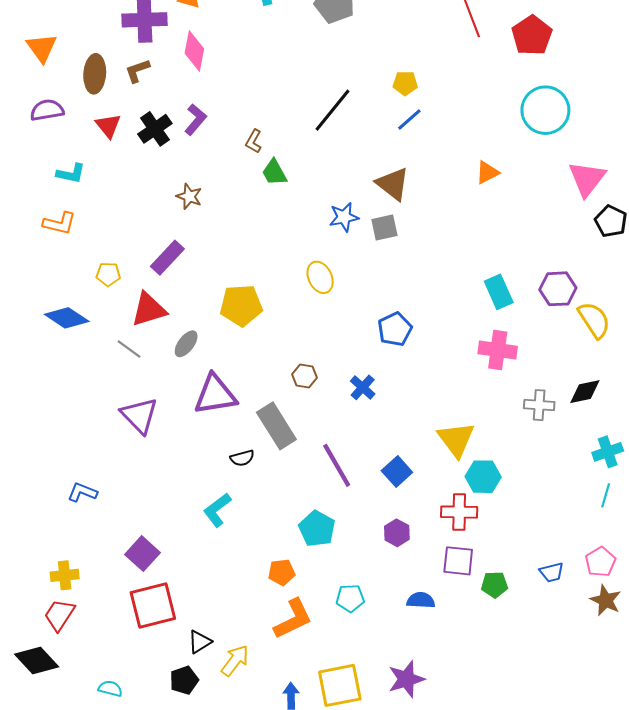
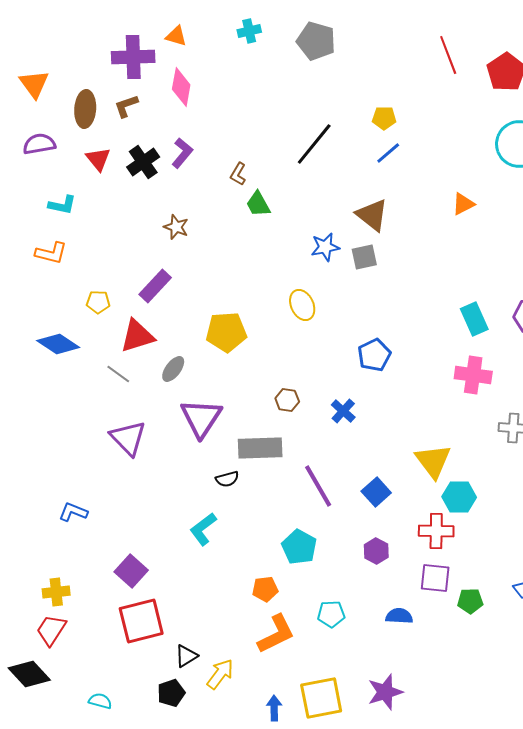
purple triangle: (215, 395) -> (201, 418), turned -48
gray rectangle: (276, 426) -> (260, 448), turned -60

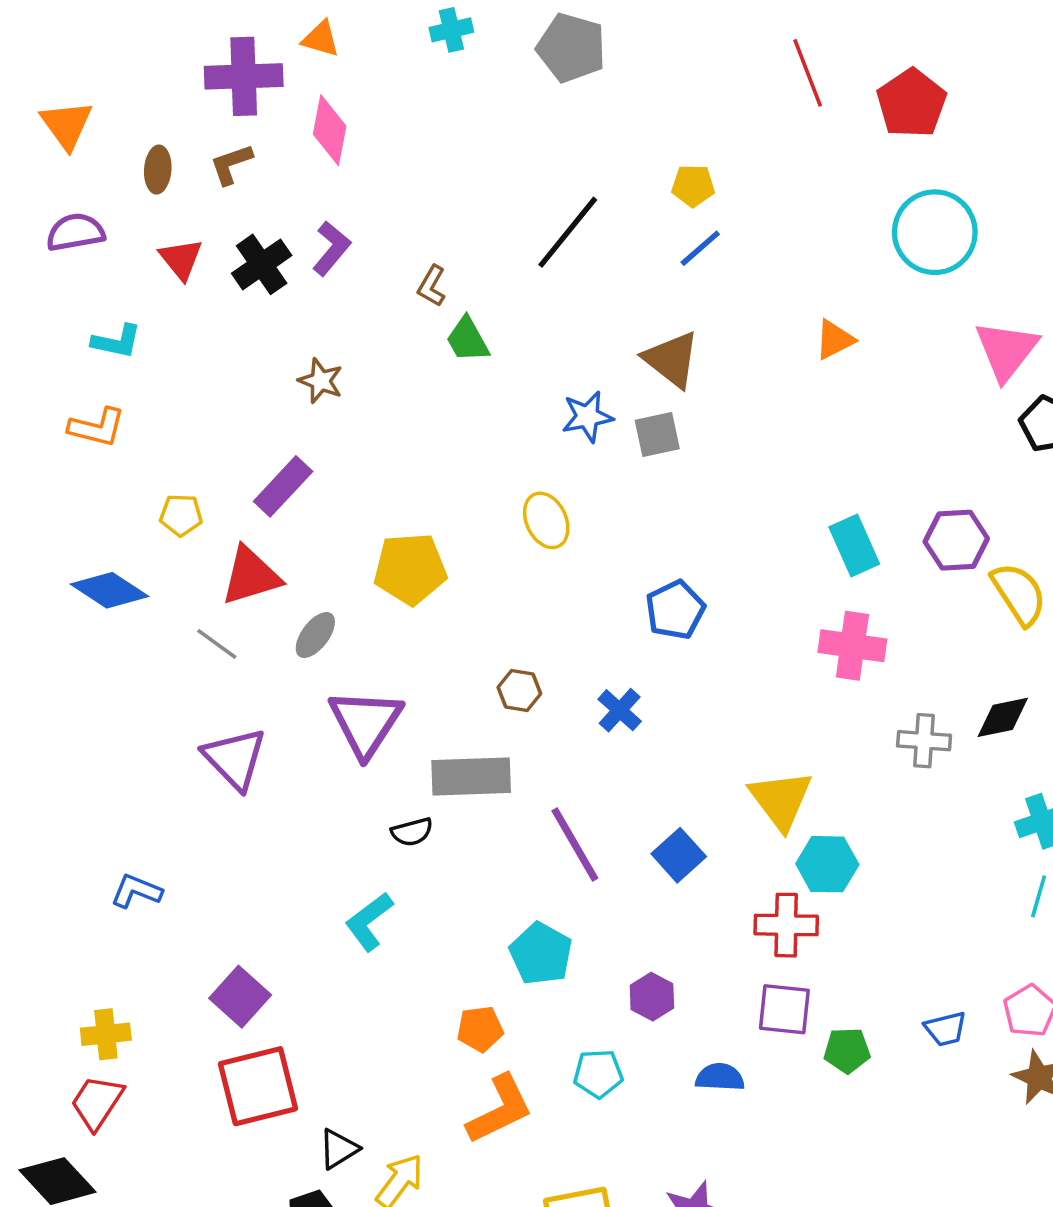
brown ellipse: (85, 109) -> (158, 170), size x0.7
purple hexagon: (376, 551) -> (652, 997), moved

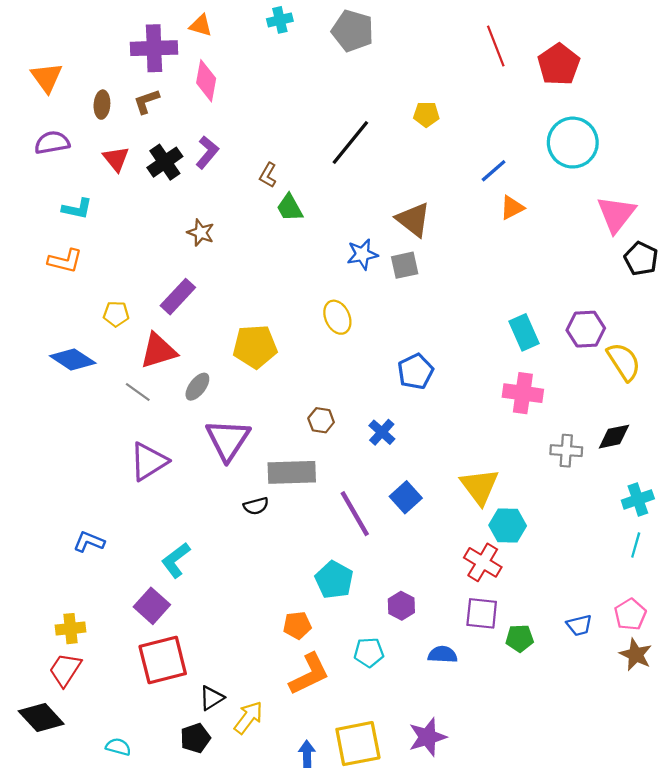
blue line: (700, 248) -> (494, 171), moved
purple triangle: (235, 759) -> (149, 461), turned 42
blue square: (679, 855) -> (406, 497), moved
cyan L-shape: (369, 921) -> (176, 560), moved
red cross: (786, 925) -> (483, 562), turned 30

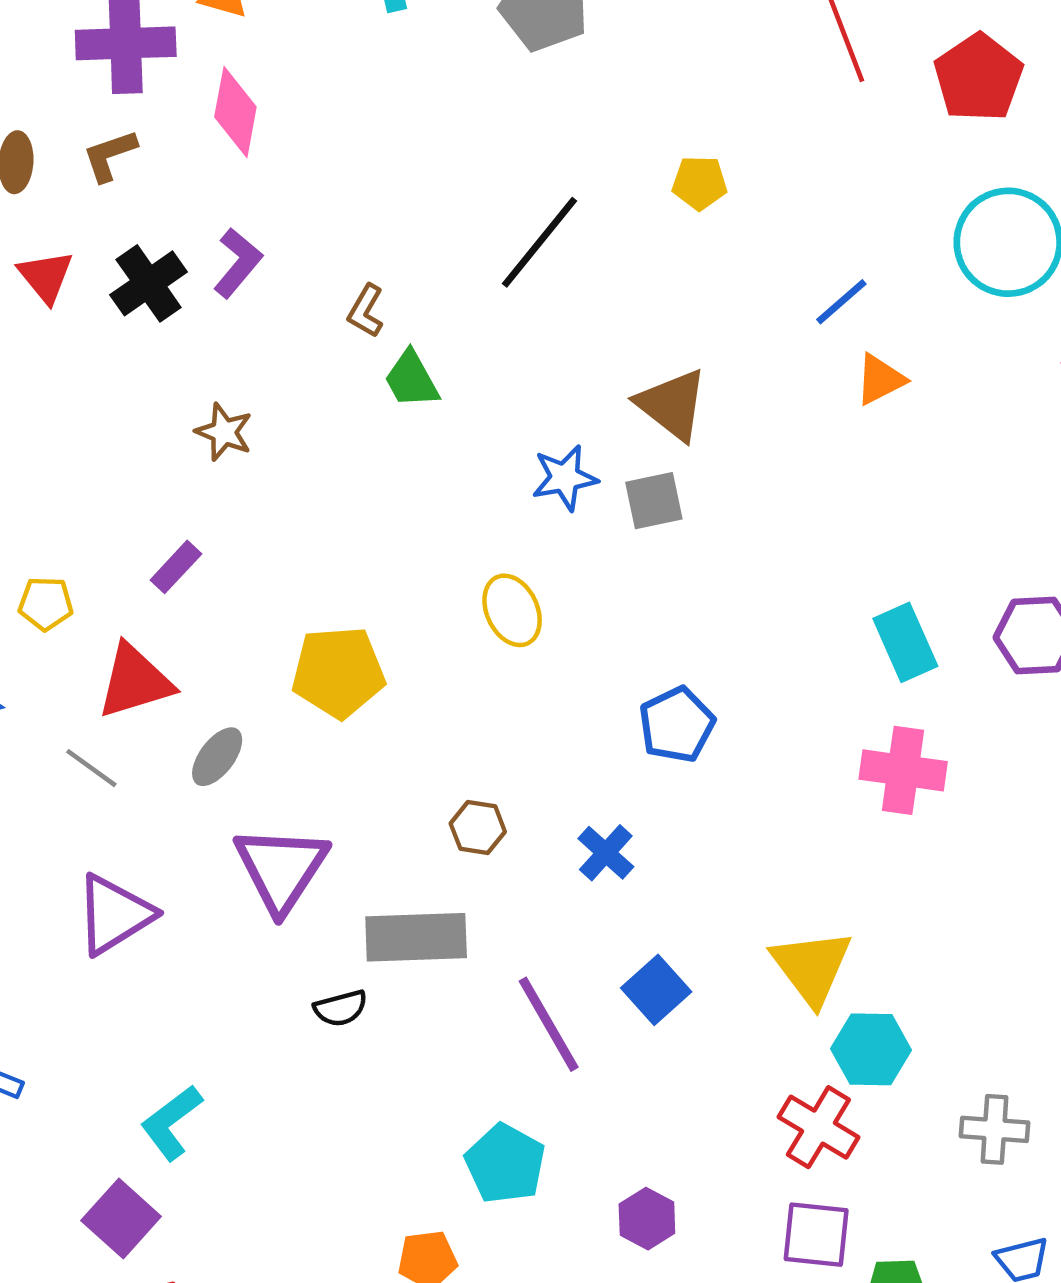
purple rectangle: (178, 297) -> (176, 567), size x0.7
gray cross: (566, 451) -> (995, 1129), moved

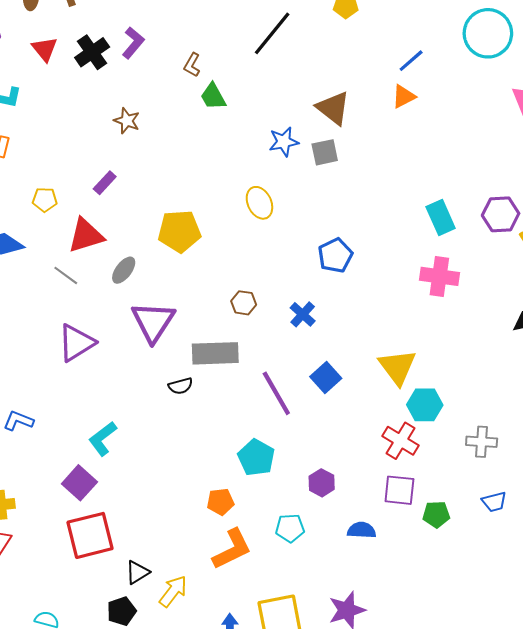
orange triangle: (880, 379) -> (404, 96), moved

